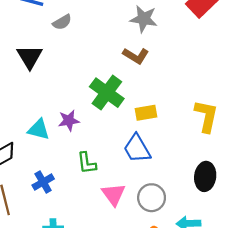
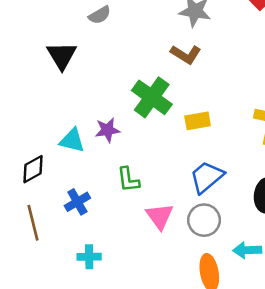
blue trapezoid: (137, 148) -> (207, 177), moved, turned 80

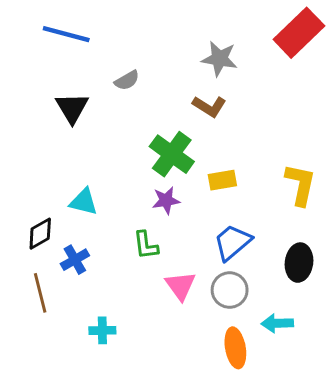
gray semicircle: (100, 15) -> (127, 80), moved
purple star: (107, 130) -> (166, 200), moved
blue cross: (77, 202) -> (75, 260), moved

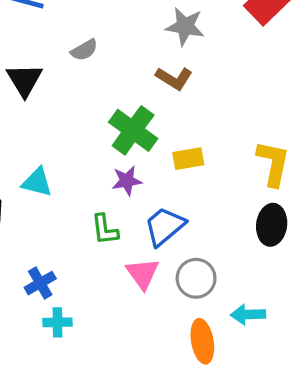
blue trapezoid: (232, 242) -> (165, 226), moved
blue cross: (75, 260) -> (40, 283), moved
black ellipse: (299, 263) -> (272, 225), moved

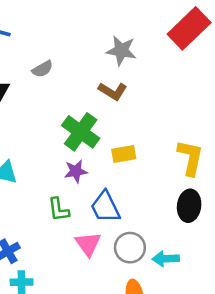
blue trapezoid: (165, 226) -> (105, 207), turned -76
cyan arrow: (248, 314) -> (166, 259), moved

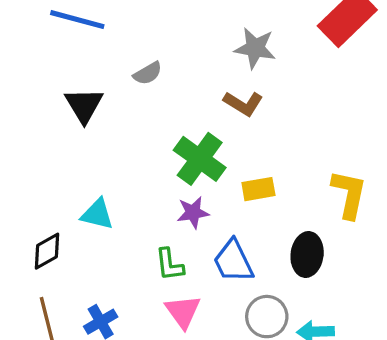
black ellipse: (189, 206) -> (307, 255), moved
pink triangle: (88, 244) -> (183, 312), moved

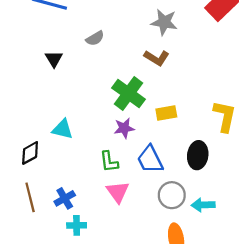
black triangle: (84, 105) -> (54, 59), size x0.7

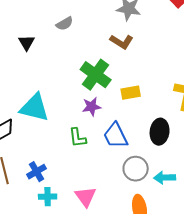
cyan triangle: (63, 129) -> (35, 108), size x1.5
pink triangle: (118, 192) -> (86, 197), moved

